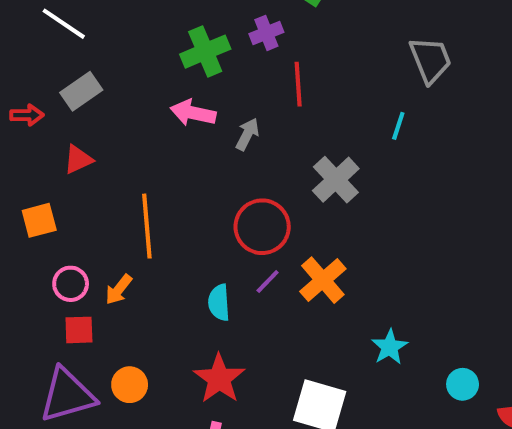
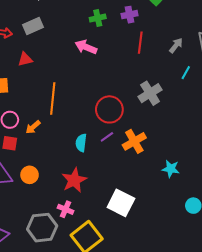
green cross: (205, 52) -> (98, 18), size x0.7
gray arrow: (247, 134) -> (176, 45), moved
cyan star: (390, 347) -> (171, 169), moved, turned 30

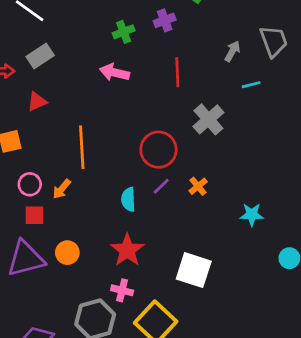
red line: (140, 43) -> (177, 72), moved
cyan line: (186, 73) -> (251, 85), turned 56
orange cross: (134, 141) -> (198, 186), size x0.6

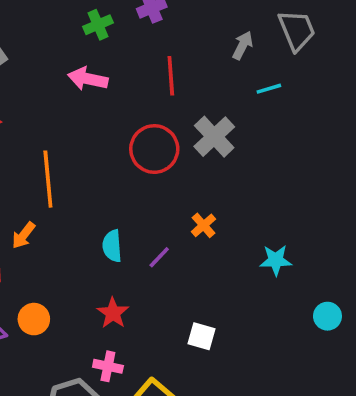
red circle: (158, 150) -> (154, 149), moved
purple line: (161, 186) -> (159, 257), moved
red star: (127, 250) -> (113, 313), size x0.7
white square: (194, 270) -> (202, 336), size x0.6

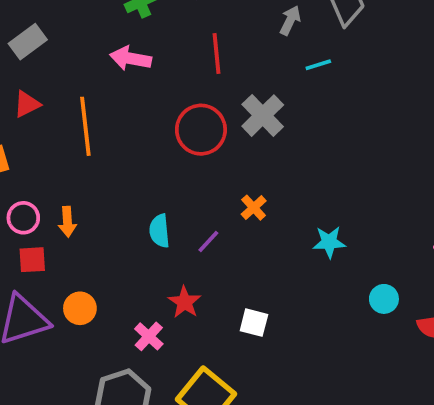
orange line: (48, 179) -> (85, 126), moved
orange arrow: (23, 235) -> (67, 222), turned -40
red star: (113, 313) -> (185, 302), moved
pink cross: (108, 366) -> (149, 336), moved, turned 32

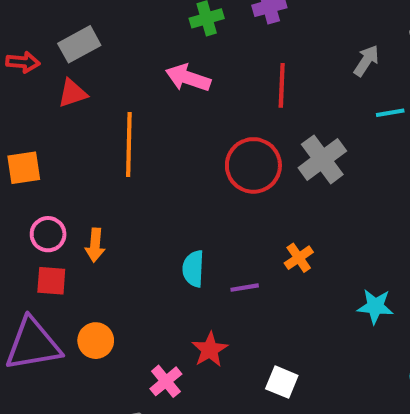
red triangle: (27, 104) -> (73, 93), moved
purple line: (208, 242) -> (245, 288), turned 30

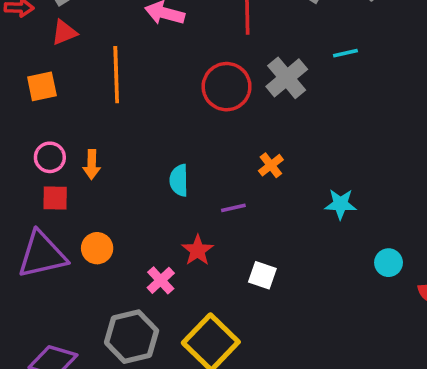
cyan line: (390, 113) -> (345, 53), moved
orange square: (24, 168) -> (42, 86), moved
purple line: (245, 288) -> (233, 208), moved

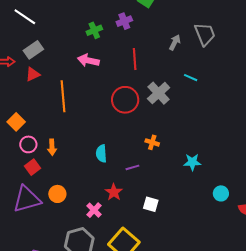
cyan line: (345, 53) -> (191, 78), turned 40
orange square: (42, 86) -> (16, 122), moved, turned -30
orange cross: (271, 165) -> (152, 142), turned -32
red square: (55, 198) -> (33, 167), turned -35

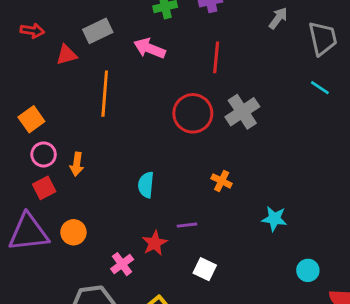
gray arrow: (175, 42) -> (278, 18), moved
gray rectangle: (33, 50) -> (98, 31), moved
cyan line: (191, 78) -> (320, 88), moved
purple line: (132, 167) -> (187, 225), moved

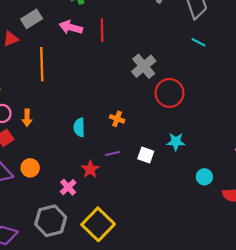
red line: (216, 57) -> (102, 30), moved
red circle: (193, 113) -> (170, 93), moved
orange cross: (222, 181) -> (117, 119), moved
white square: (205, 269) -> (146, 155), moved

